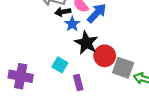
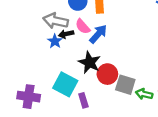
blue star: (72, 24) -> (55, 41), moved
cyan square: (60, 65) -> (65, 84), size x1.6

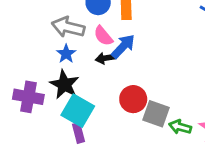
black arrow: (66, 34) -> (105, 58), moved
black star: (89, 62) -> (64, 85), moved
purple cross: (29, 97) -> (28, 97), moved
purple rectangle: (83, 100) -> (78, 133), moved

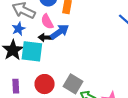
red circle: (133, 99) -> (45, 84), moved
cyan square: (78, 111) -> (32, 51), moved, turned -35

